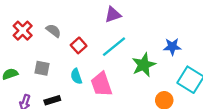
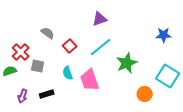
red cross: (23, 31) -> (21, 52), moved
blue star: (172, 47) -> (164, 35), moved

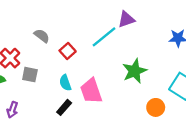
purple triangle: (100, 19) -> (126, 19), moved
cyan line: (101, 47) -> (104, 37), moved
black rectangle: (47, 94) -> (64, 107), moved, turned -32

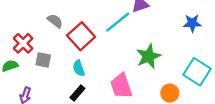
red square: (68, 51) -> (81, 36), size x1.6
pink trapezoid: (91, 91) -> (121, 86), moved

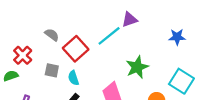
gray square: (43, 60) -> (52, 70), moved

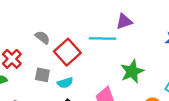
cyan line: (109, 36) -> (103, 39), turned 40
cyan semicircle: (73, 78) -> (65, 83), turned -88

